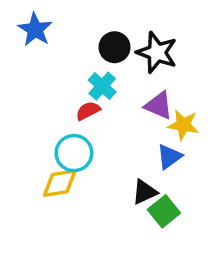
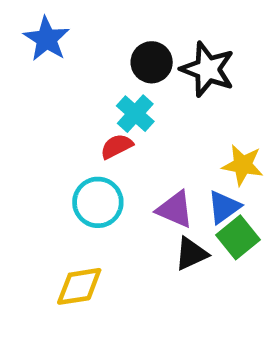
purple triangle: (159, 105) -> (175, 209), moved
yellow diamond: (60, 183) -> (79, 286), moved
green square: (164, 211) -> (238, 237), moved

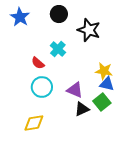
black circle: (152, 62) -> (59, 14), moved
red semicircle: (117, 146) -> (38, 63), moved, turned -112
blue triangle: (224, 207) -> (107, 84), moved, turned 49

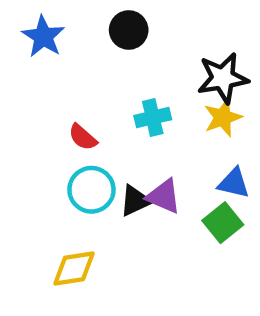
black star: (89, 30) -> (223, 78), moved, turned -30
cyan cross: (58, 49) -> (153, 118), moved, turned 35
yellow star: (104, 71) -> (223, 118), moved, turned -30
black triangle: (82, 109) -> (135, 201), moved

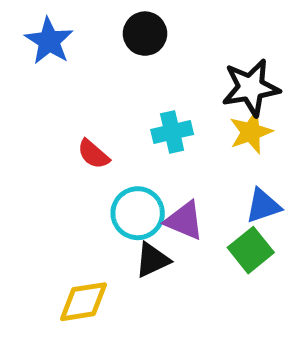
blue triangle: (234, 183) -> (263, 206), turned -32
cyan circle: (91, 190) -> (138, 213), moved
black triangle: (135, 201) -> (152, 260), moved

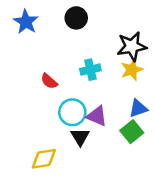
black triangle: (152, 260) -> (80, 137), turned -36

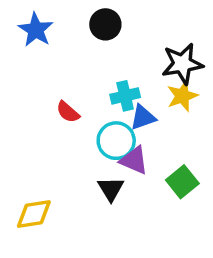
blue triangle: (138, 108) -> (143, 117), moved
cyan circle: (72, 112) -> (116, 141), moved
yellow diamond: (44, 159) -> (34, 214), moved

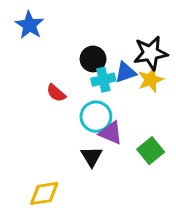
black circle: (105, 24) -> (93, 59), moved
blue triangle: (143, 117) -> (126, 72), moved
yellow diamond: (34, 214) -> (44, 193), moved

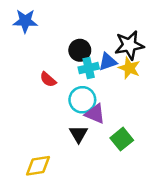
blue star: (29, 25) -> (25, 21), turned -30
yellow star: (151, 80) -> (129, 68), turned -30
green square: (151, 151) -> (122, 139), moved

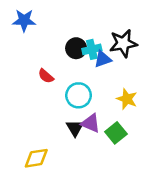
cyan cross: (89, 68) -> (92, 49), moved
yellow star: (129, 68) -> (127, 99), moved
purple triangle: (95, 114) -> (91, 123), moved

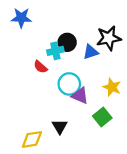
cyan cross: (92, 49) -> (55, 51), moved
purple triangle: (91, 123) -> (80, 96), moved
black triangle: (75, 128) -> (60, 127), moved

